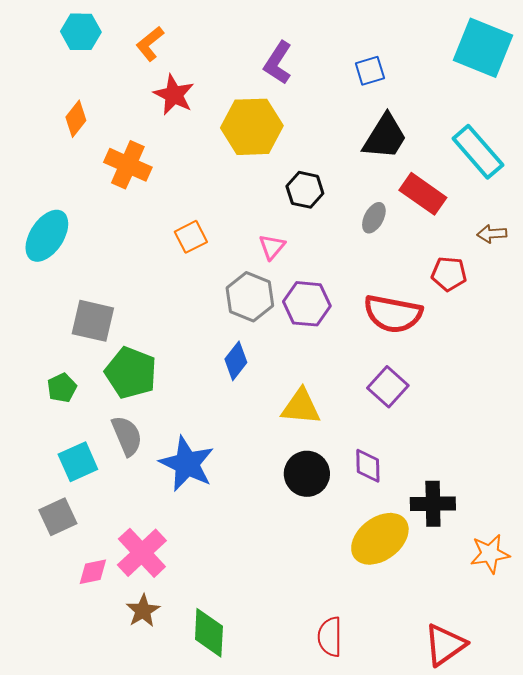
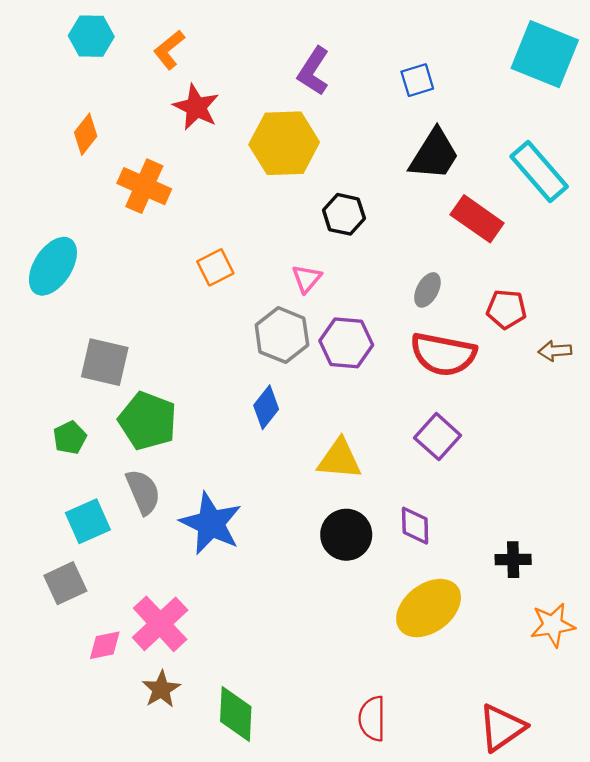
gray ellipse: (374, 218) -> (427, 290), moved
brown arrow: (492, 234) -> (555, 351), moved
black cross: (433, 504) -> (513, 560), moved, size x0.7

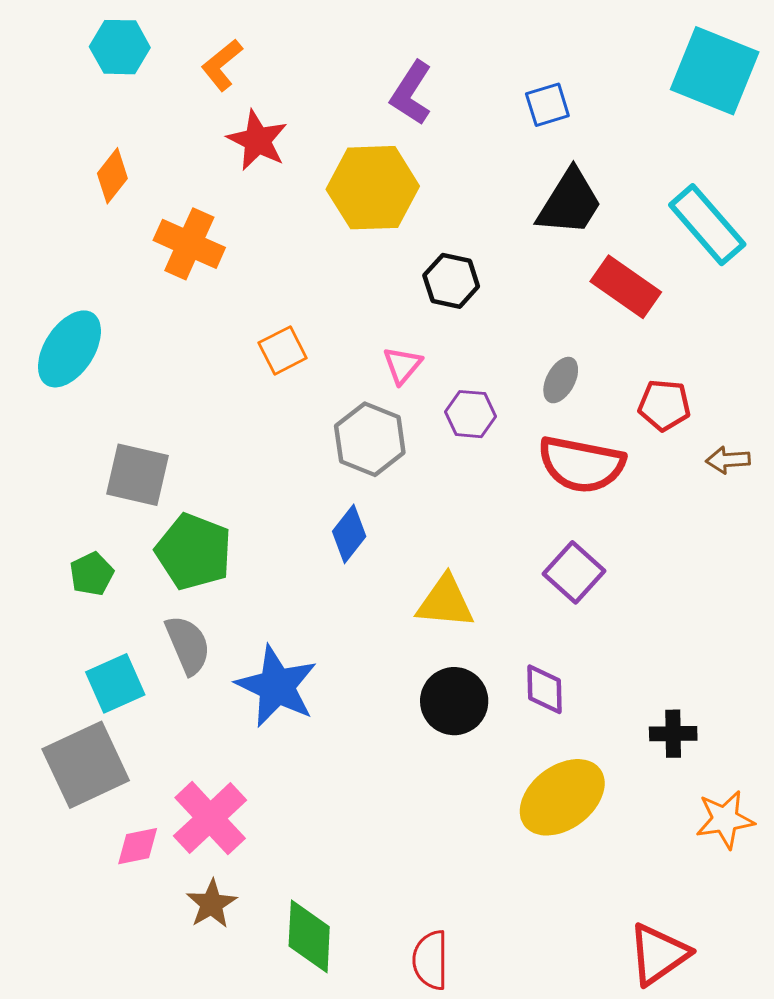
purple hexagon: (346, 343) -> (470, 414), moved, size x0.7
gray square: (65, 583) -> (86, 765), size x1.5
red semicircle: (372, 719) -> (431, 960), moved

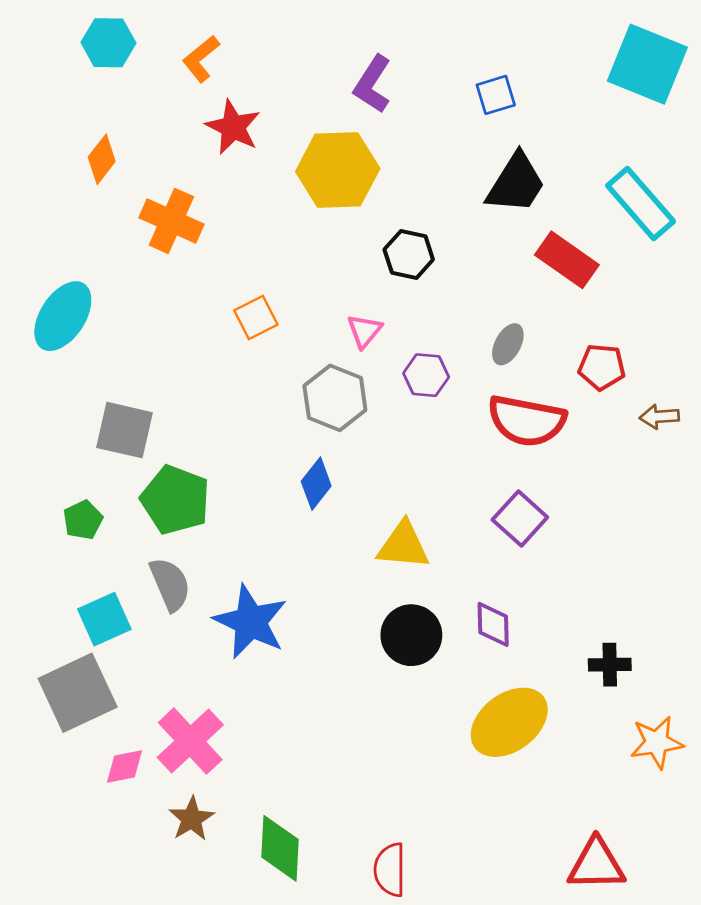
red triangle: (658, 954) -> (596, 864), turned 34

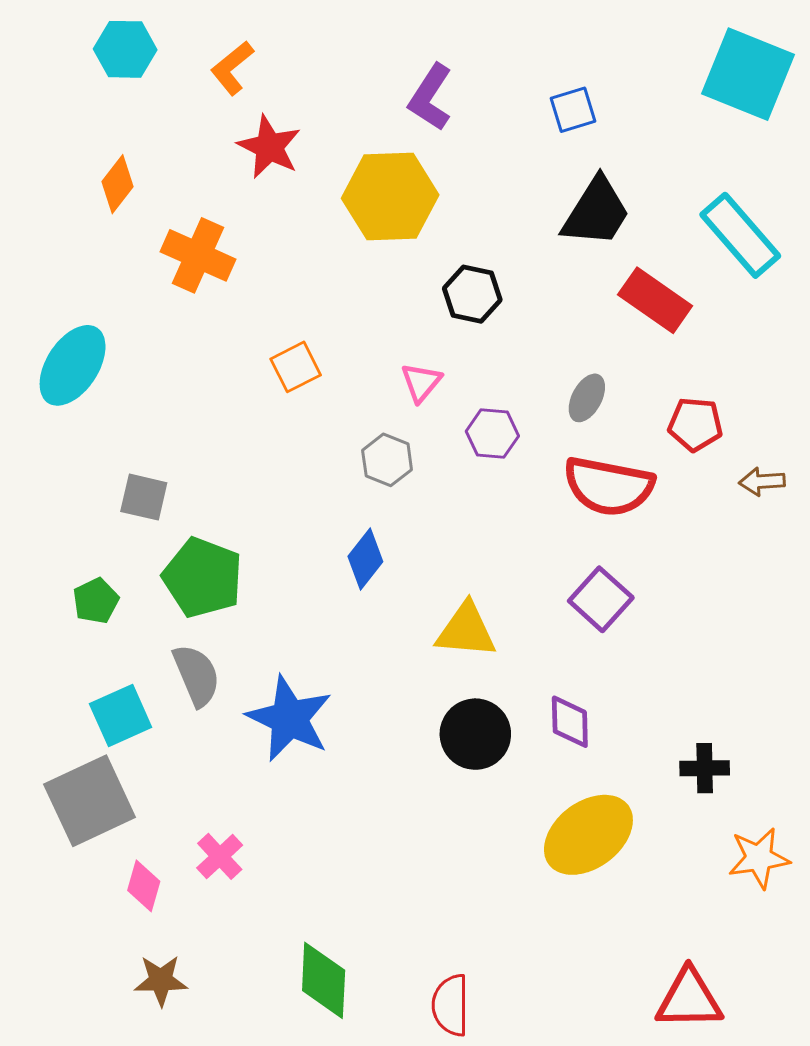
gray hexagon: (335, 398) -> (387, 460), size x0.7
gray square: (124, 430) -> (144, 497), size x0.7
pink cross: (190, 741) -> (220, 856), size x0.6
pink diamond: (124, 767) -> (144, 886), turned -63
brown star: (192, 819) -> (161, 980), moved, turned 30

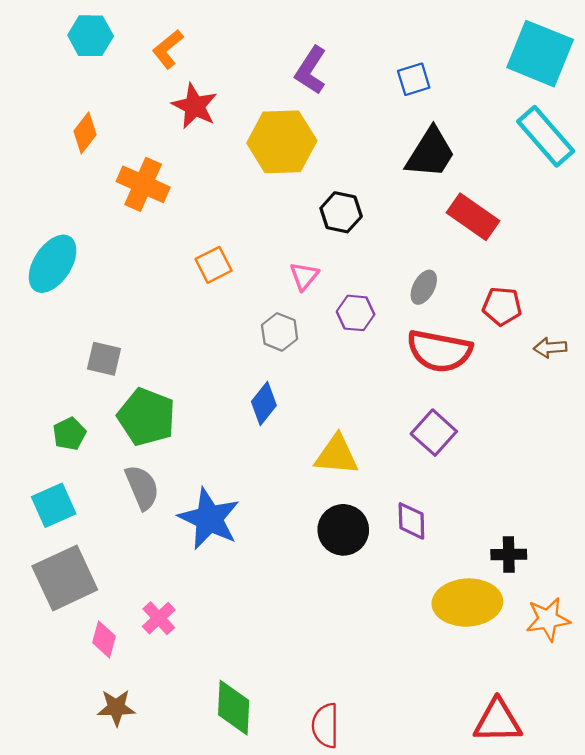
cyan rectangle: (740, 235) -> (546, 136), moved
cyan square: (121, 716) -> (54, 505), moved
yellow ellipse: (588, 835) -> (467, 603), moved, turned 34

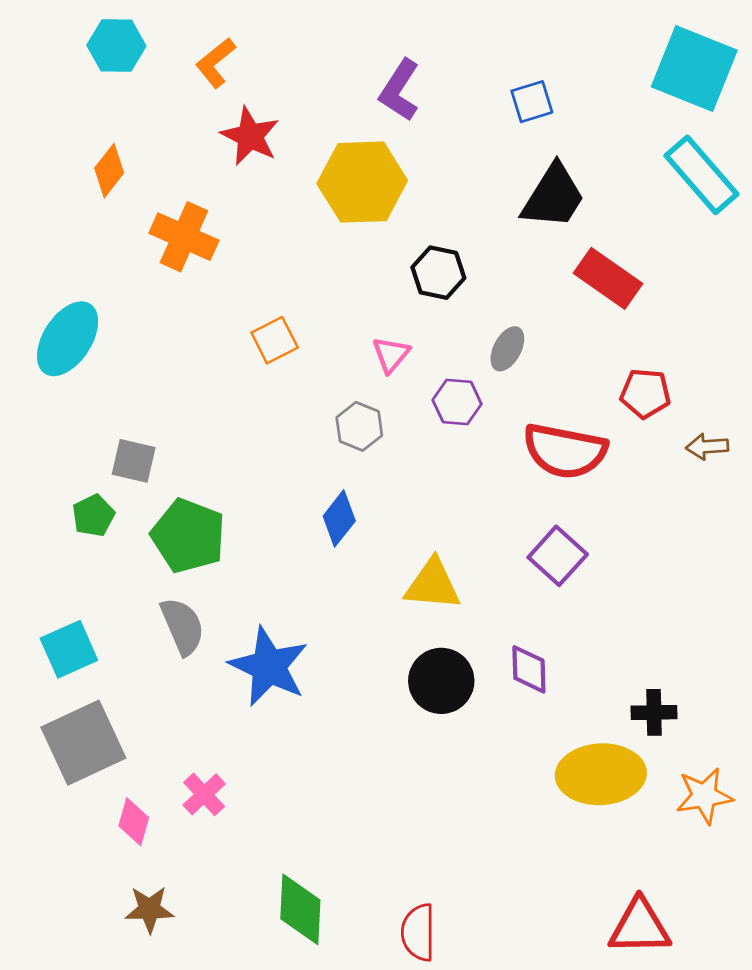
gray ellipse: (424, 287) -> (507, 349), moved
green pentagon: (69, 434) -> (93, 516), moved

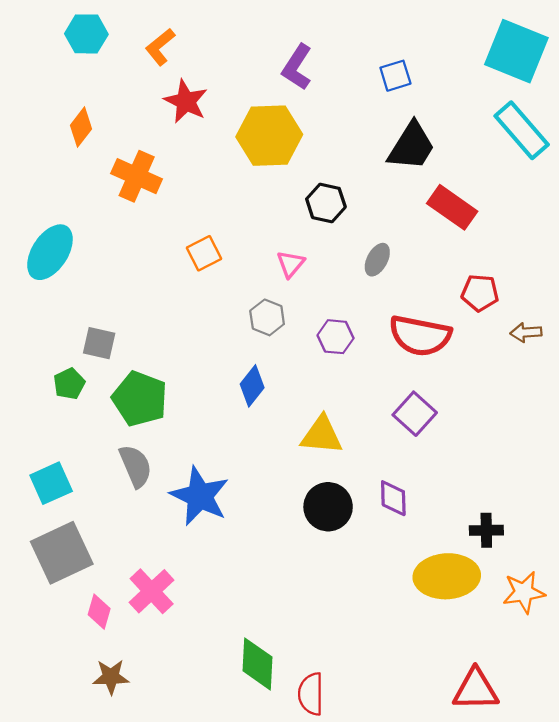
purple hexagon: (457, 402) -> (336, 337), moved
pink cross: (204, 794) -> (152, 591), size x1.4
green diamond: (300, 909) -> (257, 664), moved

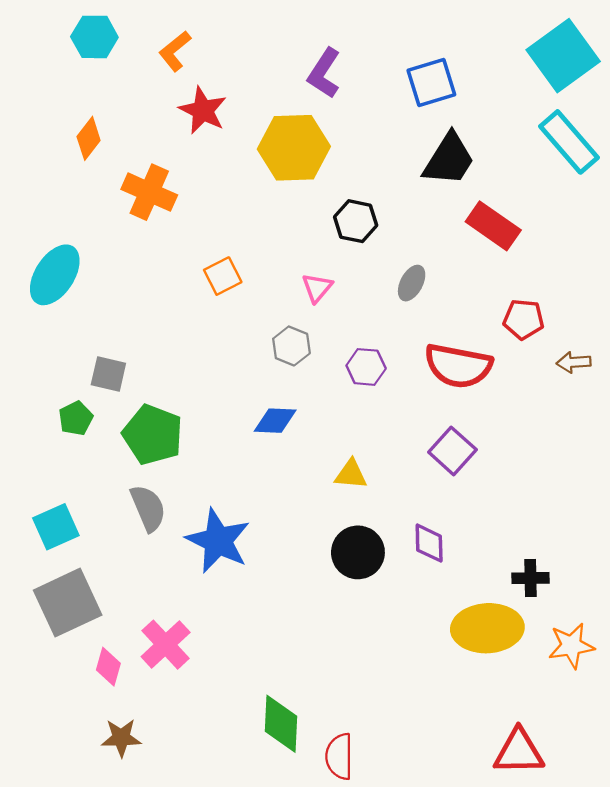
cyan square: (516, 51) -> (563, 56), turned 32
blue square: (395, 76) -> (431, 82), size x1.4
blue diamond: (252, 386) -> (275, 421), turned 54
yellow triangle: (322, 435) -> (351, 474), size x0.7

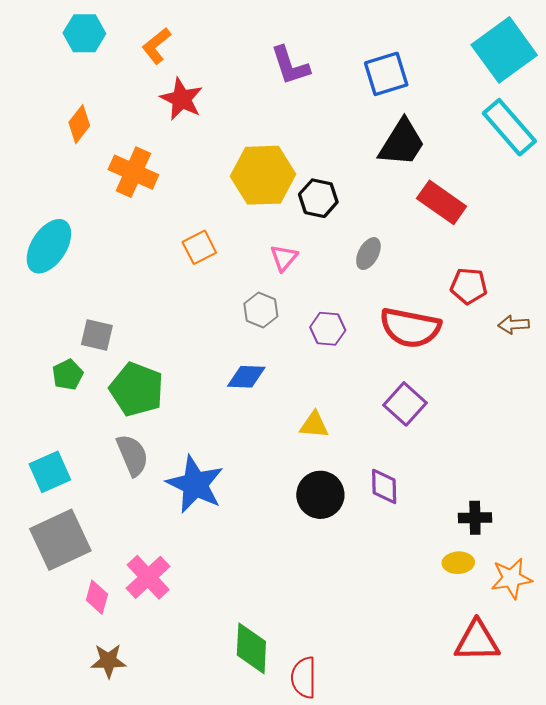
purple L-shape: (324, 73) -> (290, 66), turned -51
yellow hexagon: (294, 148) -> (263, 175), moved
yellow ellipse: (487, 628) -> (458, 563), moved, size x0.5
red triangle: (519, 752) -> (477, 641), moved

